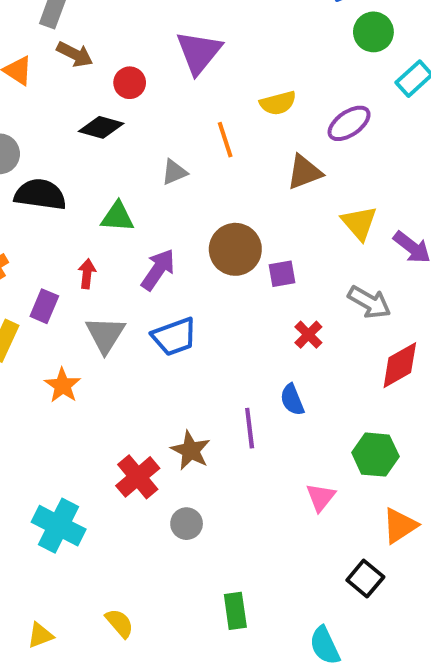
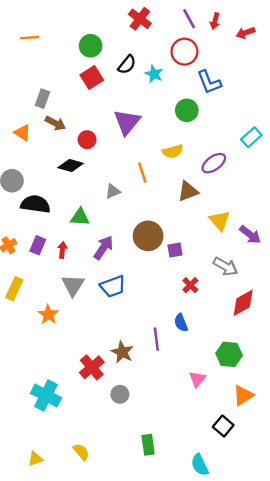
green circle: (373, 32) -> (187, 110), moved
purple rectangle: (44, 306) -> (38, 245), moved

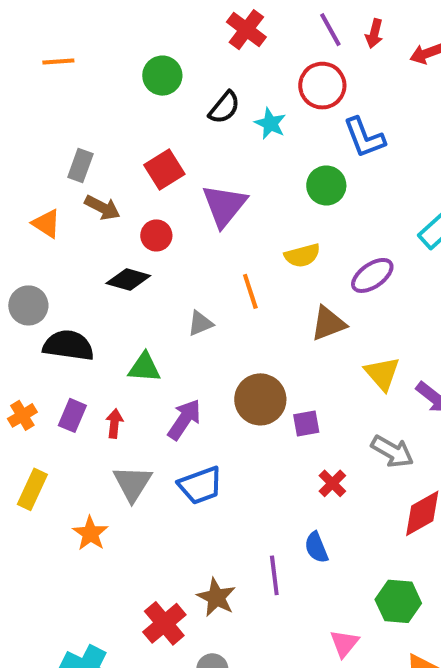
red square: (92, 77) -> (164, 170), moved

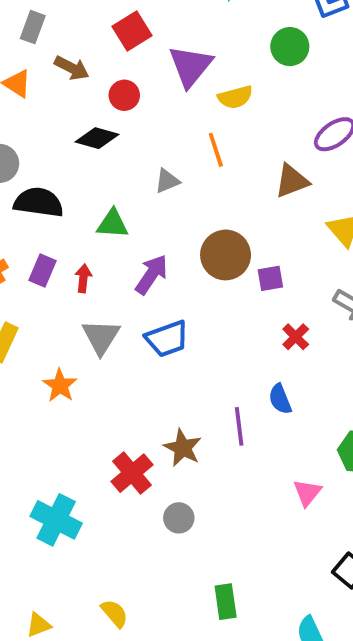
gray rectangle: (80, 166) -> (33, 27), moved
yellow semicircle: (302, 255) -> (235, 97), moved

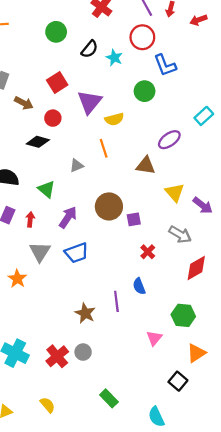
brown triangle: (292, 181) -> (146, 166), turned 30
green triangle: (113, 224) -> (46, 189), turned 36
red cross: (132, 473) -> (57, 356), moved
green rectangle: (226, 602) -> (109, 398), turned -36

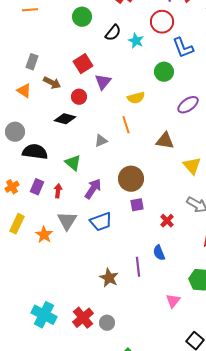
purple triangle: (90, 102) -> (103, 82), moved, size x0.7
purple ellipse: (169, 140) -> (188, 105), moved
purple square: (134, 219) -> (137, 205), moved
orange star: (17, 279) -> (44, 235), moved
gray circle: (83, 352) -> (107, 323), moved

